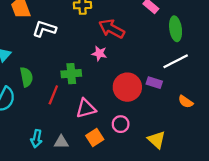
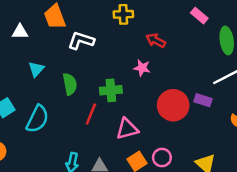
red arrow: (112, 29) -> (156, 40), size x0.7
green semicircle: (26, 77) -> (70, 84), moved
pink circle: (121, 124) -> (162, 158), moved

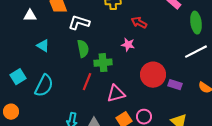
cyan triangle: (36, 69) -> (43, 46), turned -40
green semicircle: (70, 84) -> (83, 49), moved
purple rectangle: (203, 100) -> (175, 85), moved

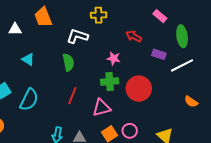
white L-shape: (79, 23) -> (77, 36), moved
red arrow: (139, 23) -> (134, 36), moved
green cross: (103, 63) -> (110, 81), moved
purple rectangle: (175, 85) -> (159, 54), moved

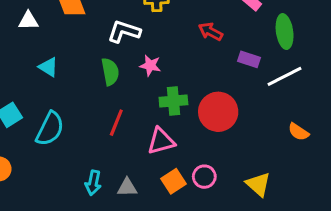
pink star: (114, 58) -> (150, 65), moved

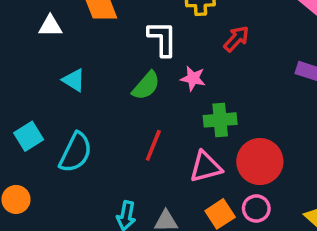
white L-shape: (124, 32) -> (162, 39), turned 72
red arrow: (210, 32) -> (236, 39), moved, turned 105
green semicircle: (110, 72) -> (146, 86), turned 52
red circle: (218, 112) -> (260, 162), moved

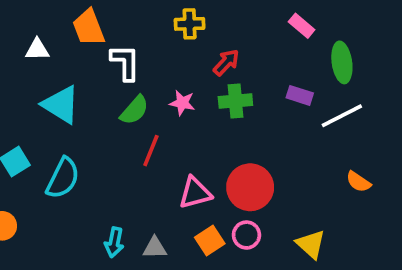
white L-shape: (162, 39) -> (125, 62), moved
cyan triangle: (74, 80) -> (61, 105), size x1.6
green cross: (220, 120) -> (235, 101), moved
red line: (153, 145) -> (151, 151), moved

